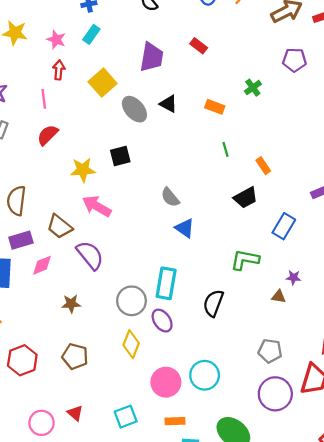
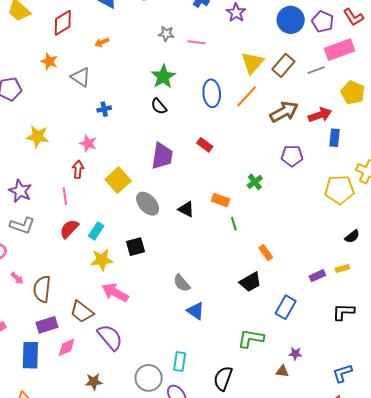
cyan rectangle: (91, 34) -> (96, 231), moved
pink star: (56, 40) -> (88, 143), moved
black triangle: (168, 104) -> (186, 209), moved
green line: (226, 149) -> (234, 224), moved
cyan rectangle: (166, 283) -> (180, 361), size x0.7

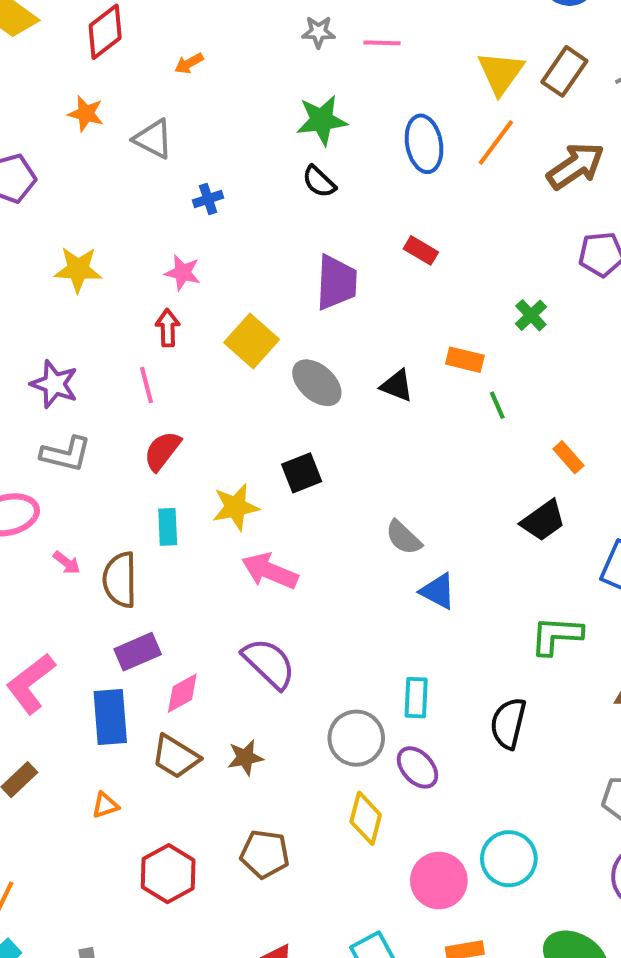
green star: (163, 77) -> (322, 120), turned 30
cyan rectangle: (96, 231) -> (168, 527), moved, turned -30
brown trapezoid: (82, 312) -> (176, 757), moved

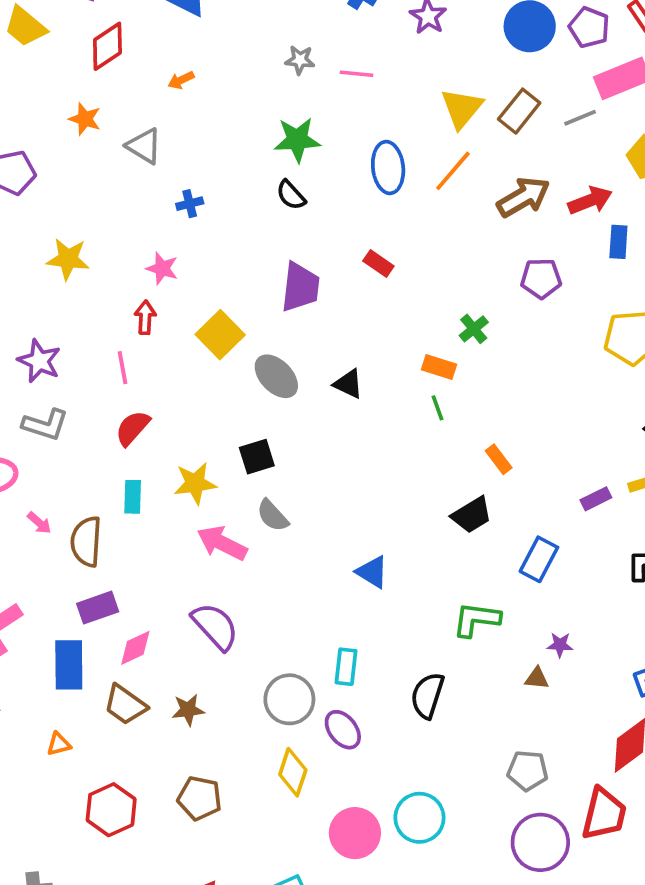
orange rectangle: (465, 360) -> (439, 367), moved
gray semicircle: (403, 538) -> (273, 516), moved

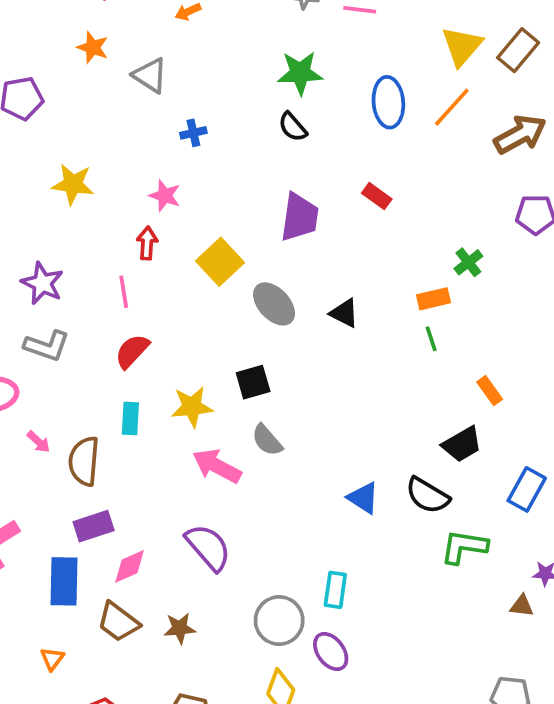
orange rectangle: (439, 367) -> (433, 299), turned -32
black semicircle: (427, 696) -> (427, 495), moved, turned -78
orange triangle: (59, 744) -> (52, 659), turned -40

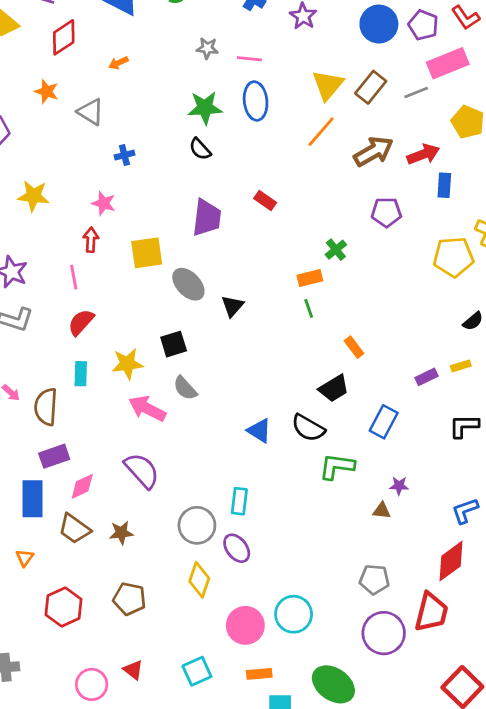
blue ellipse: (388, 102) -> (256, 101), moved
yellow square: (220, 262) -> (147, 253), turned 36
black triangle: (344, 313) -> (232, 306), moved, turned 45

